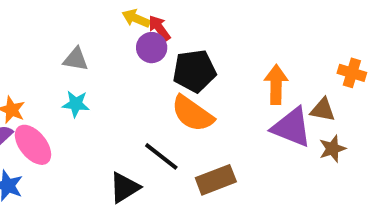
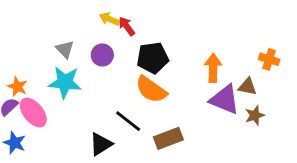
purple circle: (152, 48) -> (102, 55), moved
gray triangle: (76, 59) -> (65, 49), turned 36
cyan star: (76, 104) -> (65, 82), size x1.6

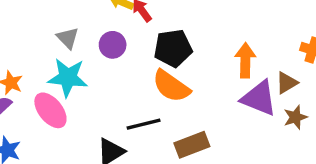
brown triangle: (248, 87) -> (287, 83), turned -42
pink ellipse: (33, 113) -> (50, 110), moved
black line: (128, 121) -> (144, 124), turned -52

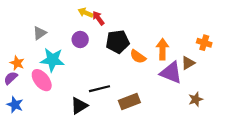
gray triangle: (68, 38) -> (40, 33), moved, turned 40
orange semicircle: (171, 86) -> (138, 57), moved, size x0.7
brown star: (295, 117) -> (196, 99), moved

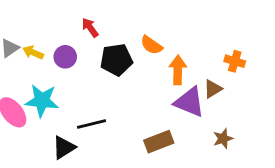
yellow arrow: (86, 13) -> (33, 52), moved
orange semicircle: (138, 57) -> (151, 45), moved
cyan star: (52, 60) -> (42, 101), moved
brown rectangle: (129, 101) -> (159, 142), moved

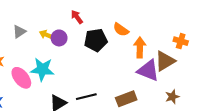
yellow arrow: (33, 52) -> (46, 35), moved
brown triangle: (213, 89) -> (165, 61), size x1.5
black line: (92, 124) -> (86, 97), moved

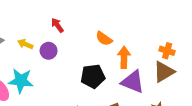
purple circle: (59, 38) -> (49, 51), moved
black pentagon: (96, 40) -> (93, 76), moved
brown triangle: (165, 61) -> (164, 72), moved

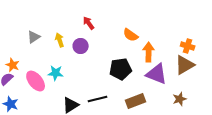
yellow arrow: (25, 44) -> (60, 40), turned 48
cyan star: (21, 81) -> (56, 73), size x0.7

